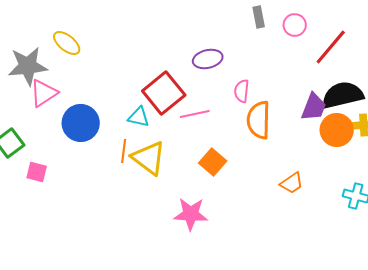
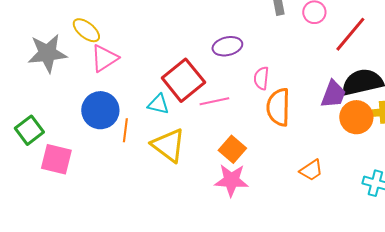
pink triangle: (44, 93) -> (104, 58), moved
orange line: (124, 151) -> (125, 130), moved
pink square: (37, 172) -> (56, 159), size x1.5
pink star: (191, 214) -> (231, 180), moved

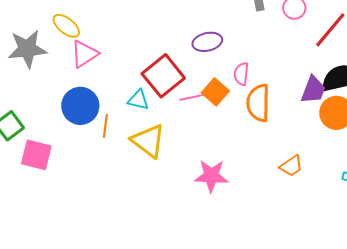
orange square: (232, 149) -> (215, 92), moved

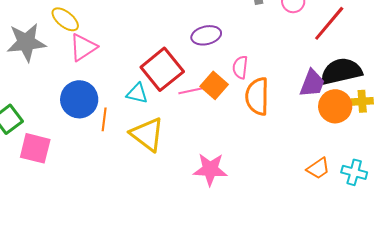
orange trapezoid: (291, 166) -> (318, 168), moved

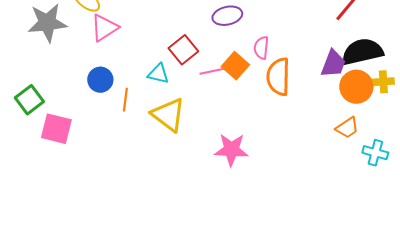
red square: (162, 69) -> (183, 50), size x0.7
blue circle: (79, 99) -> (100, 80), size x0.7
orange trapezoid: (318, 168) -> (347, 128), moved

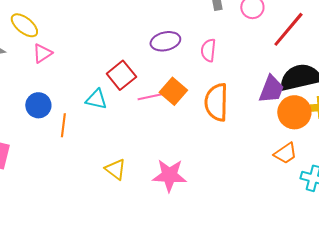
pink triangle: (104, 28) -> (42, 53), size x0.7
pink semicircle: (261, 48) -> (208, 50), moved
yellow triangle: (168, 115) -> (115, 169), moved, size x0.6

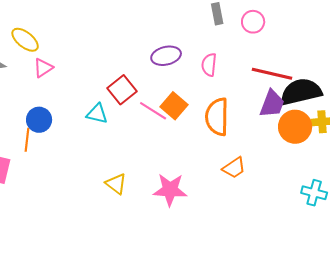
red line: (288, 29) -> (272, 74), moved, turned 63
pink line: (152, 96) -> (153, 111), turned 44
orange line: (63, 125) -> (27, 140), moved
orange trapezoid: (285, 153) -> (234, 168), moved

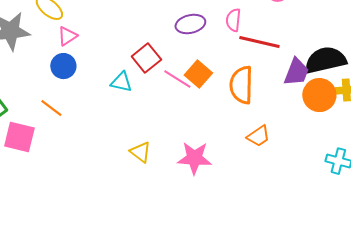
pink semicircle: (209, 65) -> (233, 20), moved
red line: (272, 74) -> (259, 42), moved
blue circle: (39, 120) -> (63, 66), moved
orange line: (27, 140) -> (51, 108), turned -60

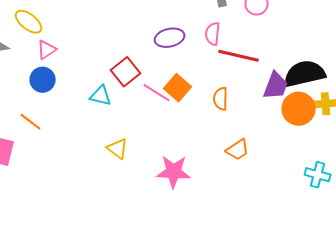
orange semicircle: (241, 85) -> (221, 99), size x0.6
yellow triangle: (140, 152) -> (118, 149), moved

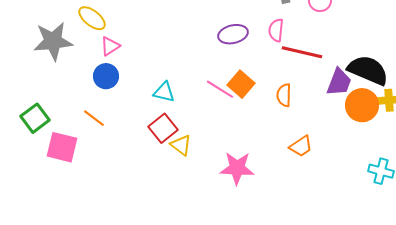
red square: (126, 72) -> (163, 128), moved
black semicircle: (305, 74) -> (368, 70), turned 36

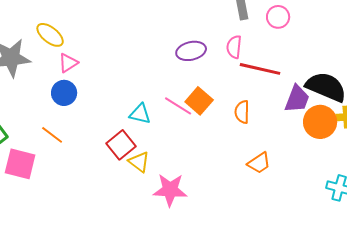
cyan triangle: (164, 92) -> (140, 114), moved
pink star: (237, 168) -> (170, 190), moved

